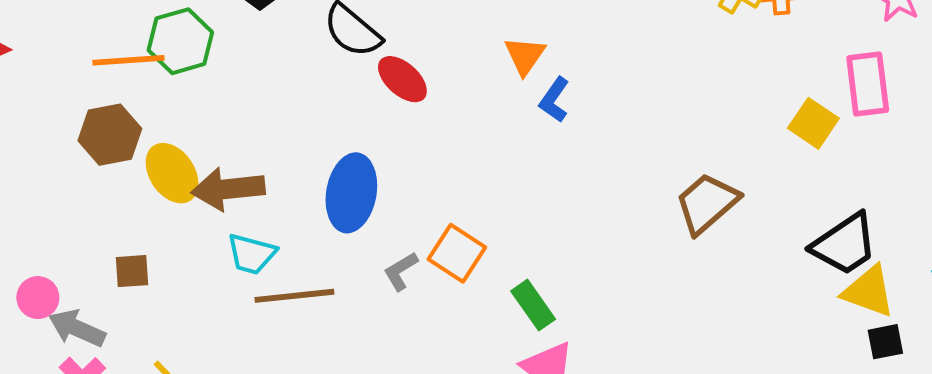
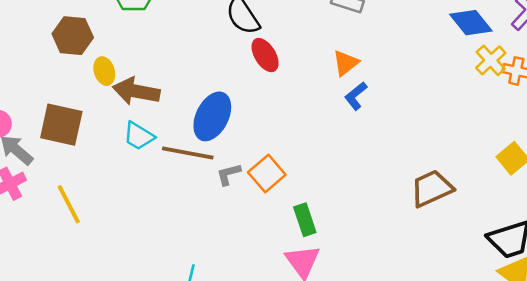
yellow ellipse: (172, 173) -> (104, 71), size x0.7
brown square: (132, 271) -> (61, 125), size x1.8
brown line: (294, 296) -> (188, 153), moved

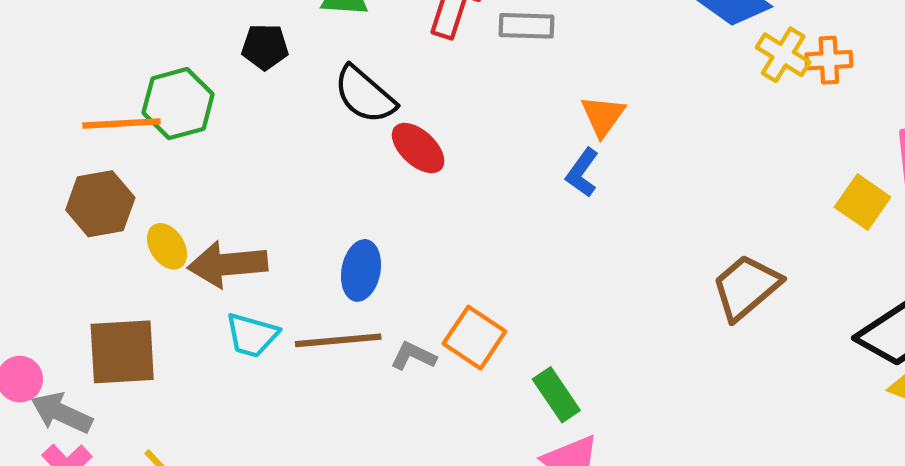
orange triangle: (346, 63) -> (603, 116), moved
blue ellipse: (212, 116) -> (361, 270), size x0.7
gray L-shape: (229, 174) -> (413, 356), turned 56

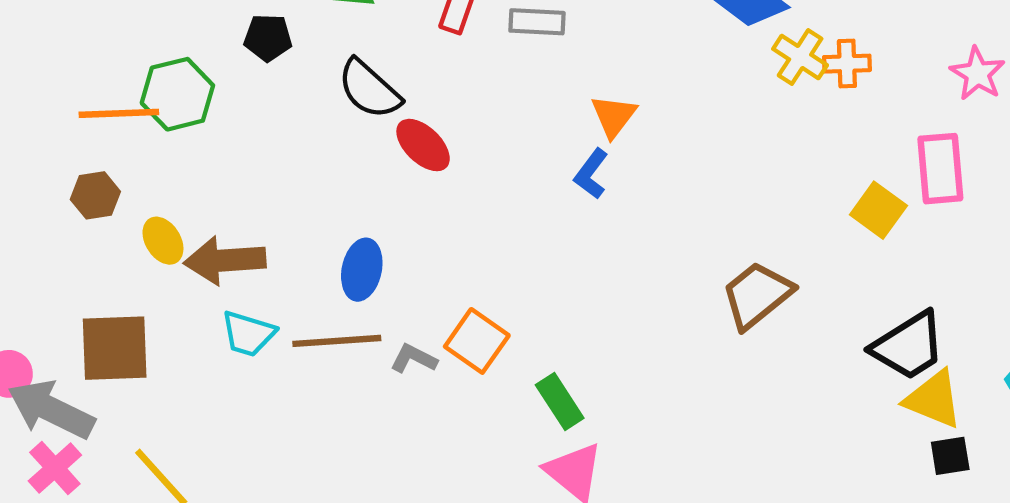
brown hexagon: (100, 204) -> (95, 195), size x0.7
gray arrow: (62, 413) -> (51, 410), size x1.4

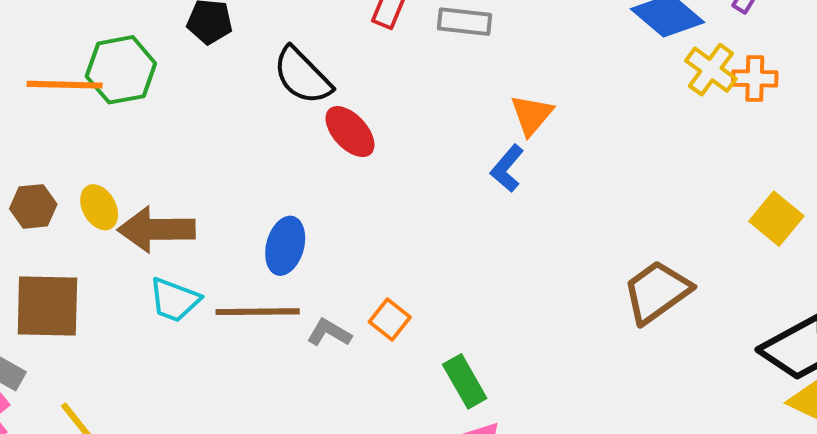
brown hexagon: (95, 195) -> (33, 206), moved
orange square: (477, 341) -> (390, 320), size x0.7

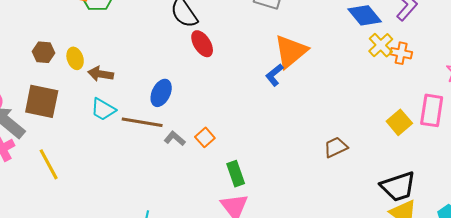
orange triangle: (532, 115) -> (291, 51), size x1.6
brown arrow: (156, 229) -> (101, 74), size x0.7
brown trapezoid: (657, 292) -> (336, 147), size x0.7

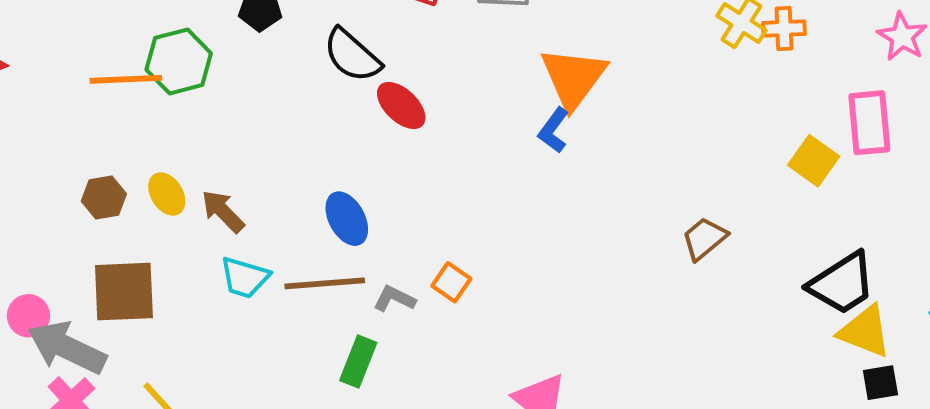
brown arrow: (101, 74) -> (223, 211), turned 50
blue ellipse: (161, 93) -> (347, 219), turned -40
green rectangle: (236, 174) -> (358, 362), moved, turned 55

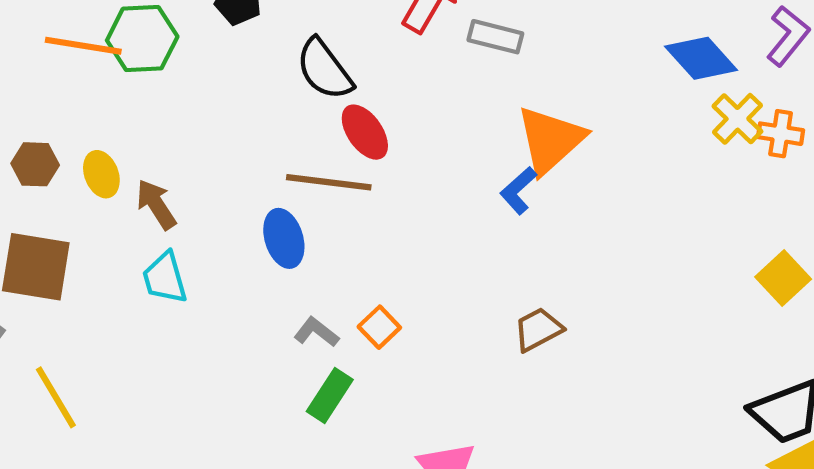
brown trapezoid: (704, 239) -> (538, 329), moved
cyan trapezoid: (245, 277) -> (165, 278), turned 46
brown line: (325, 283) -> (329, 182), moved
green rectangle: (358, 362) -> (330, 395), moved

